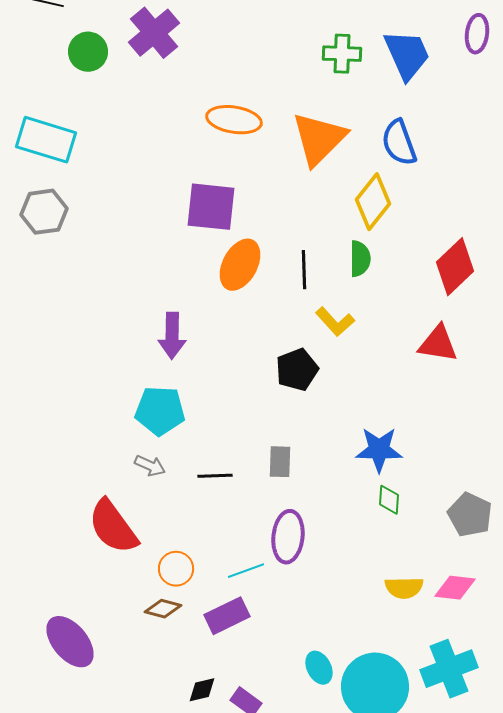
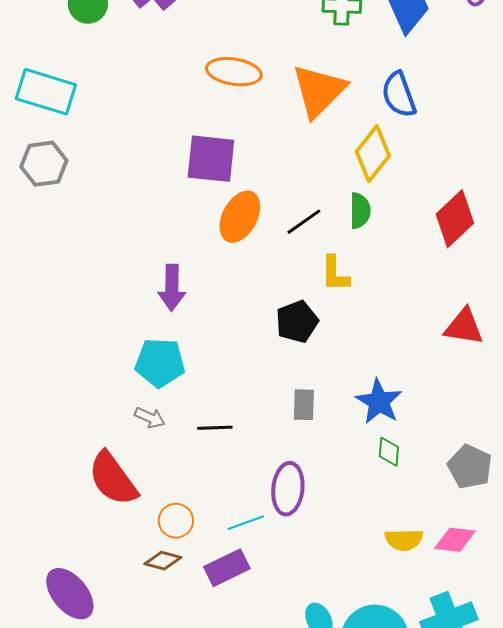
black line: (304, 270) -> (304, 222), turned 57
yellow L-shape: (335, 322) -> (335, 274), turned 42
red triangle: (438, 344) -> (464, 327), moved
blue star: (379, 450) -> (379, 402), turned 30
gray rectangle: (280, 462) -> (304, 405), moved

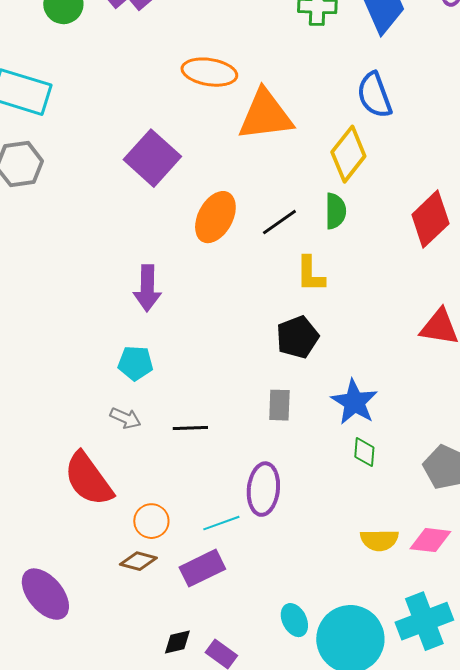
orange triangle: (319, 91) -> (265, 115), moved, turned 38
purple square: (211, 159) -> (152, 158), moved, turned 36
black pentagon: (297, 322) -> (297, 337), moved
cyan pentagon: (160, 363) -> (135, 363), size x0.7

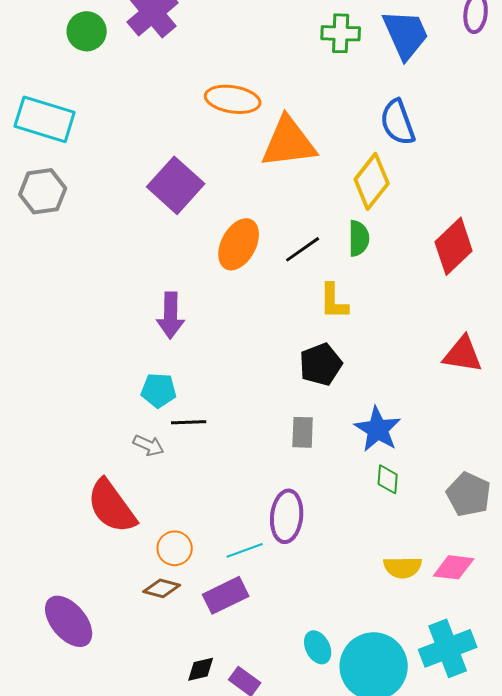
black line: (190, 428) -> (189, 422), moved

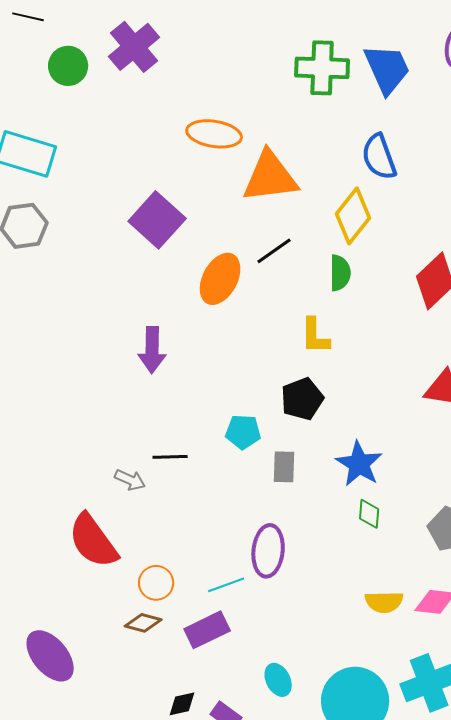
green cross: (341, 33) -> (322, 68), size x1.4
black line: (303, 249) -> (274, 251), moved
cyan pentagon: (159, 390) -> (243, 432), moved
cyan ellipse: (318, 647) -> (278, 680), moved

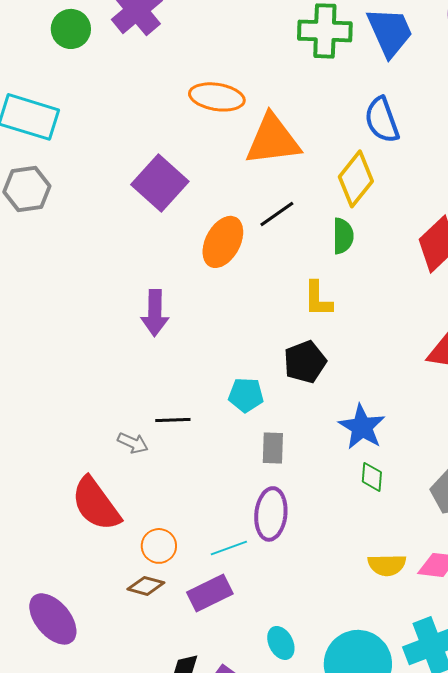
gray rectangle: (284, 467) -> (273, 448), moved

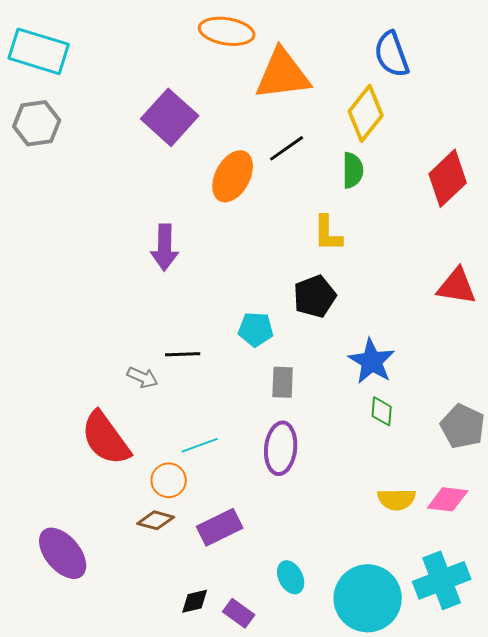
cyan line: (229, 548) -> (200, 445), moved

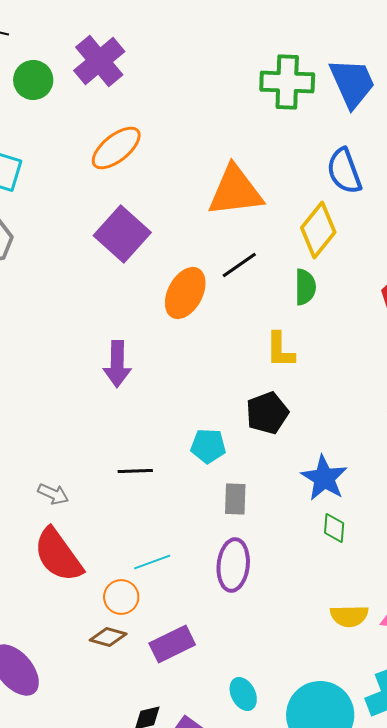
orange ellipse: (227, 31) -> (116, 148), moved, turned -48
gray arrow: (143, 377) -> (53, 494), moved

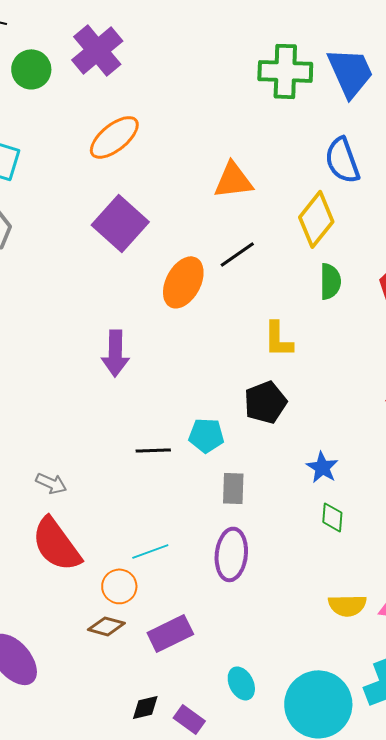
orange triangle: (235, 191) -> (233, 180), size x0.7
green semicircle: (305, 287) -> (330, 281), moved
black line: (135, 471) -> (153, 450), moved
blue star: (324, 478) -> (322, 467), size x0.7

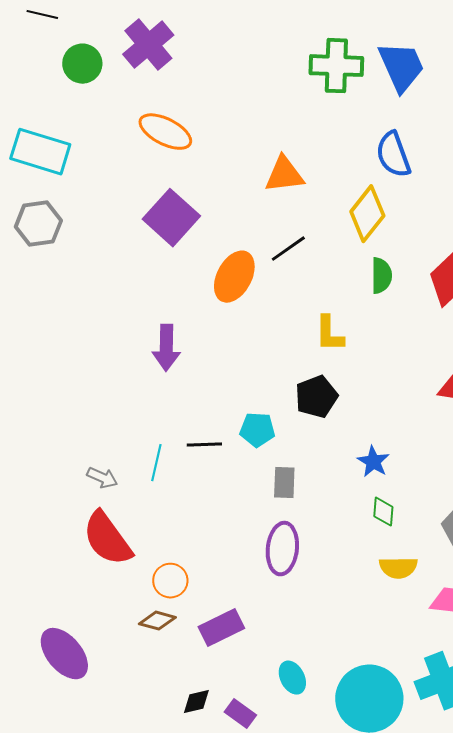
orange ellipse: (114, 137) -> (165, 132), turned 66
cyan line: (150, 551) -> (156, 463), moved, turned -57
yellow semicircle: (347, 605) -> (398, 568), moved

